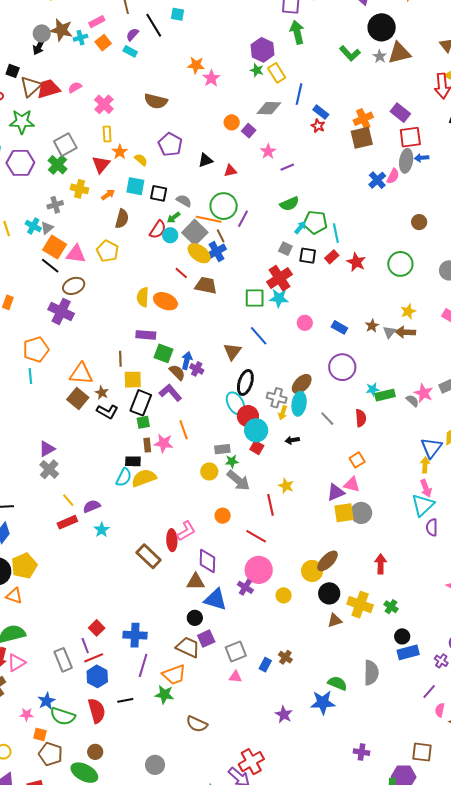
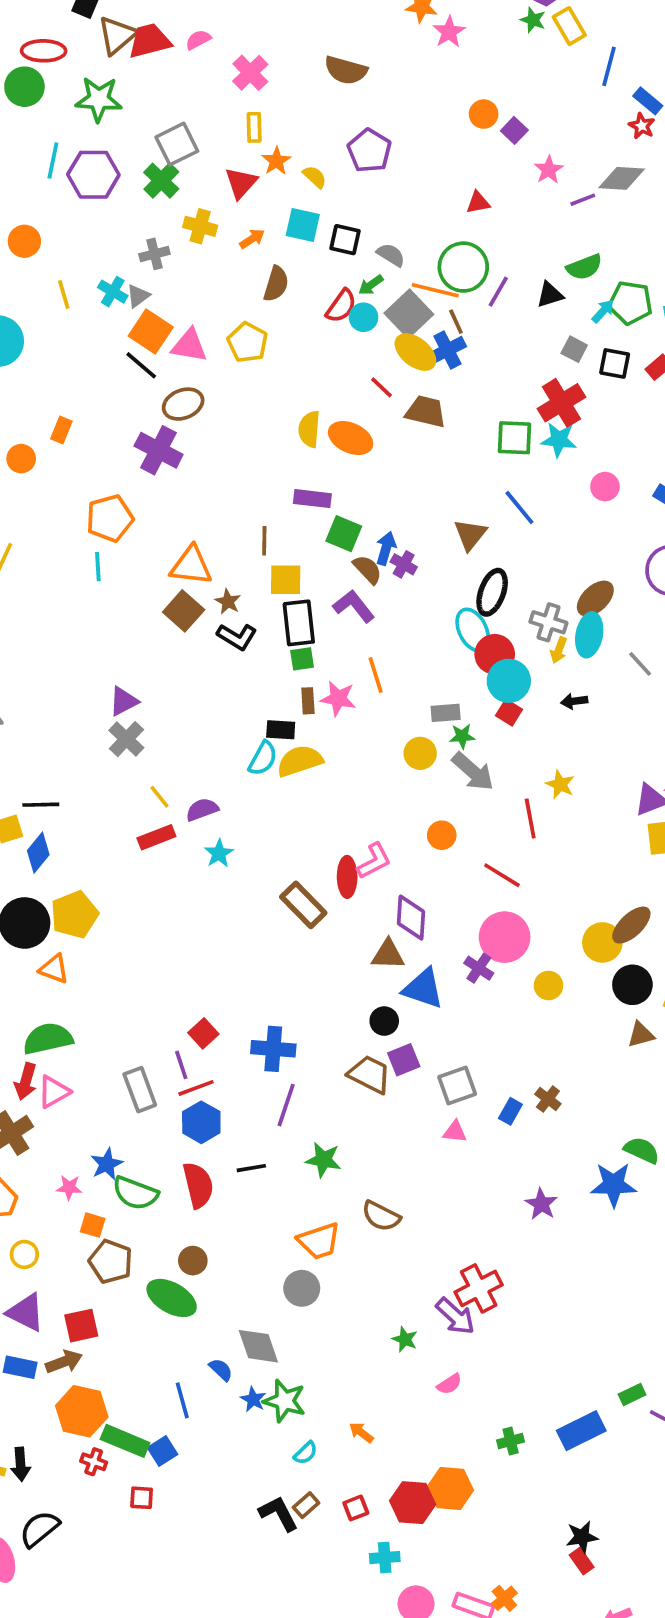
gray diamond: (269, 108) -> (622, 178), moved
black triangle: (205, 160) -> (550, 295), moved
black rectangle: (141, 403) -> (299, 623), turned -30
orange trapezoid: (174, 675) -> (319, 1241), moved

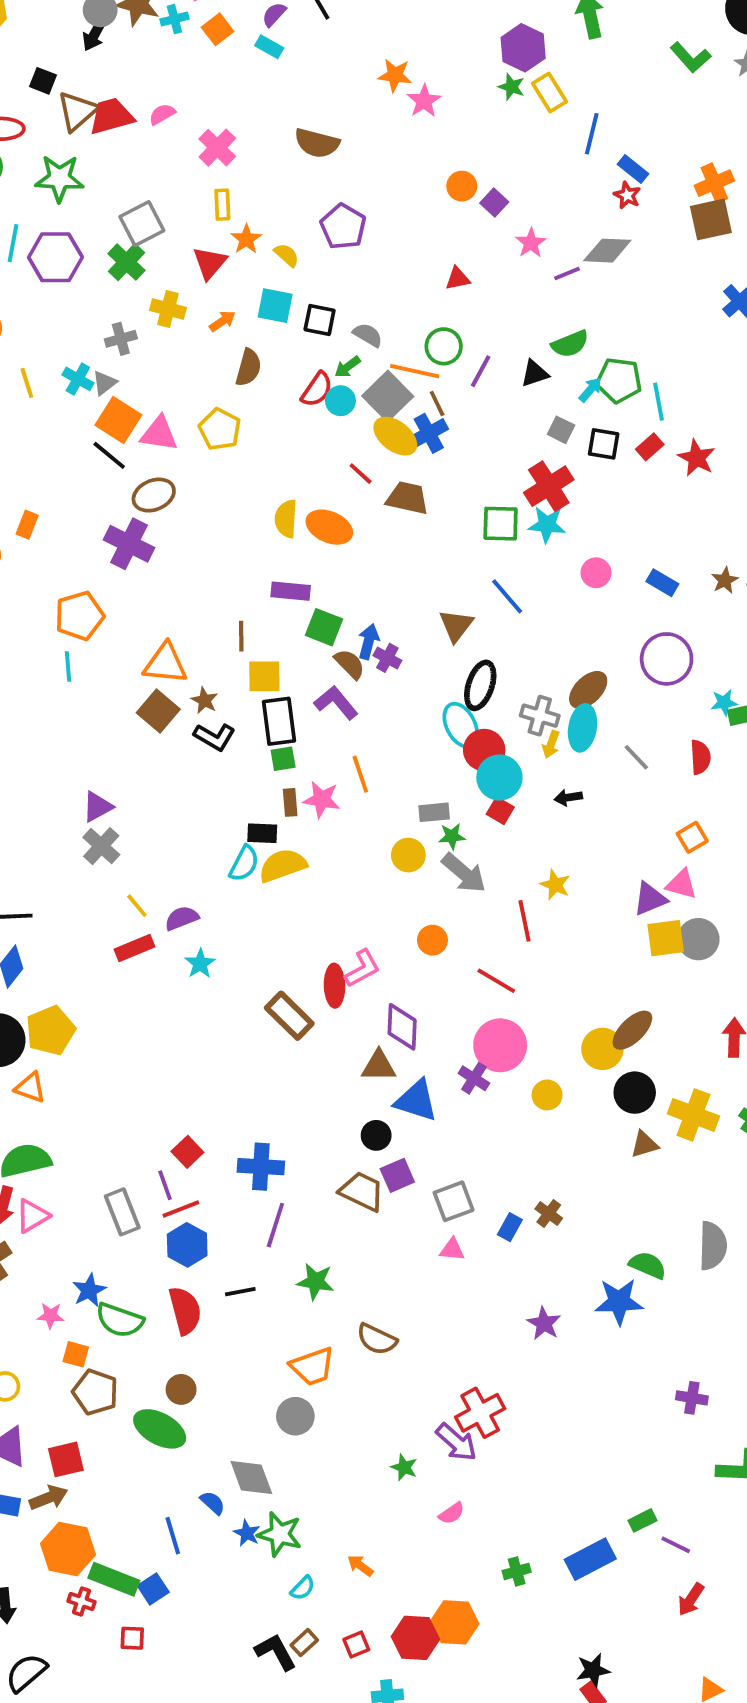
green circle: (463, 267) -> (444, 346), size x0.7

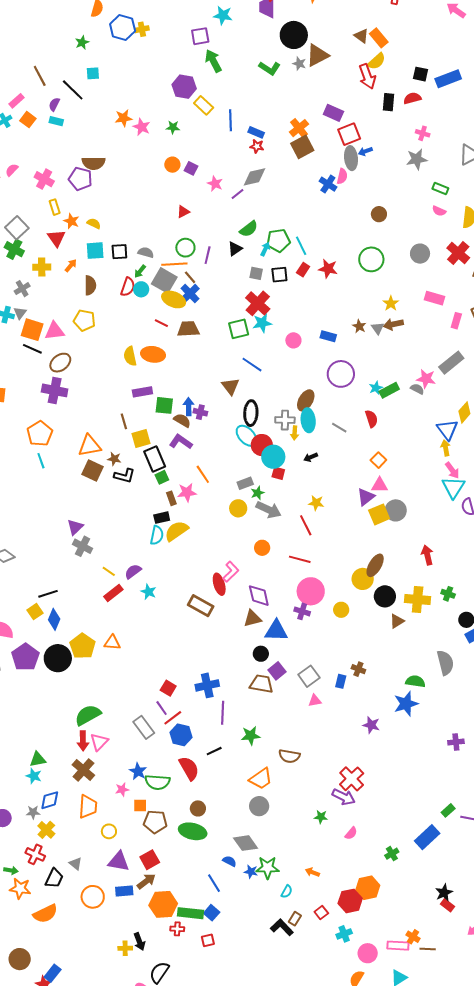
green star: (512, 87) -> (173, 127), moved
purple pentagon: (343, 227) -> (80, 179), moved
orange triangle: (30, 1088) -> (112, 642), moved

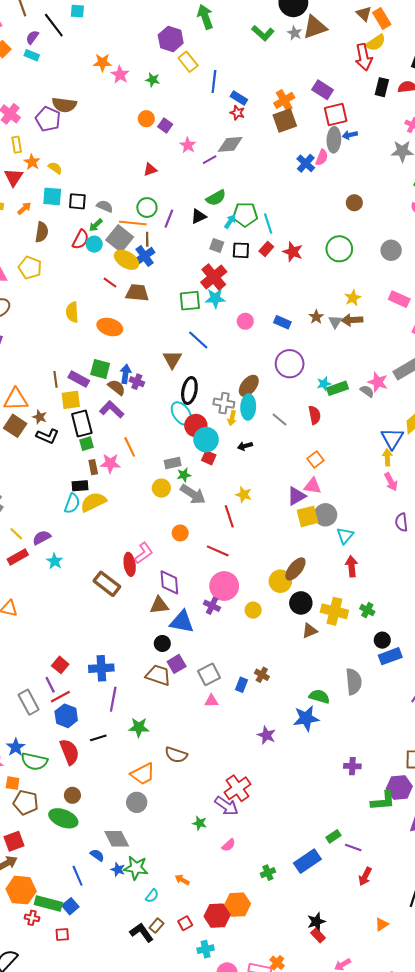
brown line: (190, 277) -> (147, 239), turned 32
orange ellipse: (153, 354) -> (110, 327), moved
purple rectangle: (142, 392) -> (79, 379), moved, turned 30
cyan triangle: (453, 487) -> (345, 535), moved, size x0.7

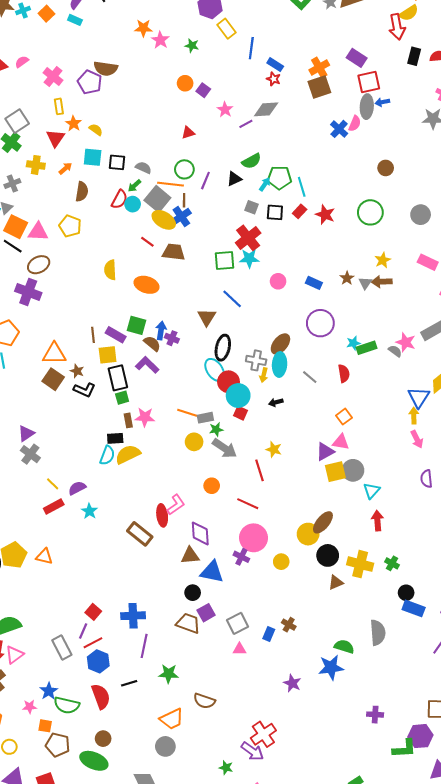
orange line: (130, 447) -> (187, 413), moved, turned -48
blue rectangle: (390, 656) -> (414, 608), turned 40
purple line: (50, 685) -> (83, 631), turned 49

